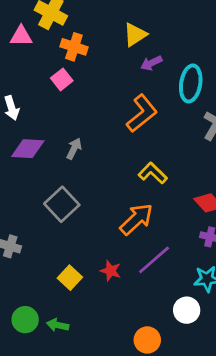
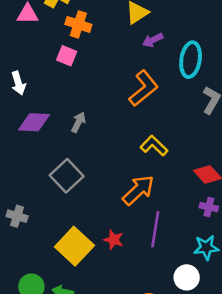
pink square: (62, 79) -> (67, 56), turned -30
purple line: (154, 260) -> (155, 229), turned -40
yellow square: (70, 278) -> (74, 246), size x1.6

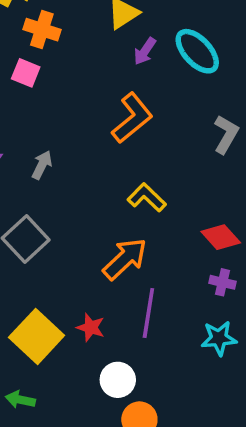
purple arrow: (153, 40) -> (145, 51), turned -30
cyan ellipse: (191, 60) -> (197, 51), moved, turned -52
white circle: (187, 277) -> (118, 380), moved

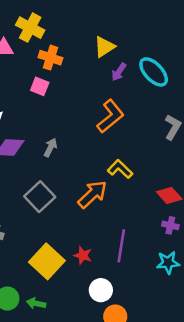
orange arrow: (125, 259) -> (92, 194), moved

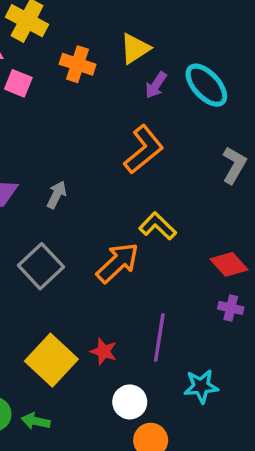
orange cross: (50, 58) -> (78, 64), moved
pink square: (40, 86) -> (18, 83), moved
cyan star: (168, 263) -> (201, 386), moved

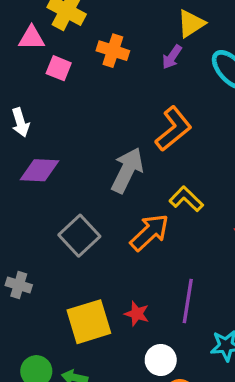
yellow triangle: (135, 49) -> (191, 24), moved
purple arrow: (156, 85) -> (172, 57), moved
gray arrow: (57, 195) -> (127, 170), moved, size x1.8
yellow square: (51, 360) -> (89, 322), turned 30

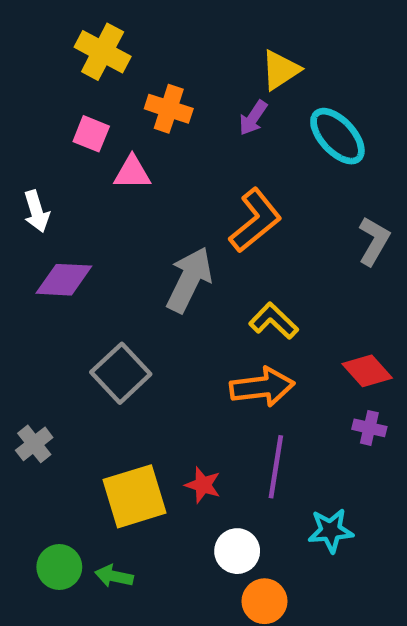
pink triangle: (32, 38) -> (132, 173), moved
orange arrow: (150, 232) -> (262, 387), moved, turned 36
gray cross: (19, 285) -> (34, 444), turned 35

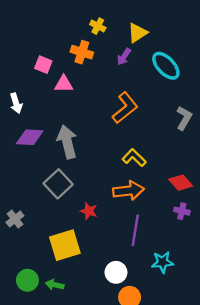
yellow cross: (103, 52) -> (98, 26), moved, size x0.6
gray arrow: (189, 280) -> (67, 142), moved, turned -40
red star: (203, 485) -> (89, 211), moved

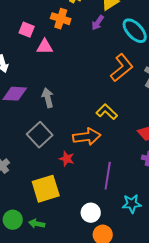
orange L-shape: (125, 108) -> (122, 68), moved
gray arrow: (67, 142) -> (48, 98), size x0.7
orange arrow: (128, 191) -> (87, 137), moved

